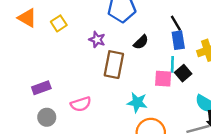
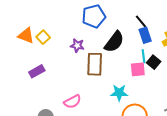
orange triangle: (27, 18) -> (26, 36), moved
black semicircle: (141, 42) -> (114, 42), size x1.6
purple rectangle: (41, 88) -> (37, 71), moved

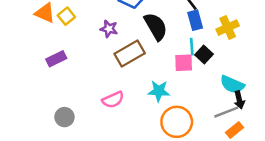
black semicircle: (114, 42) -> (156, 27), turned -70
brown rectangle: (95, 64) -> (130, 53), turned 55
pink semicircle: (72, 102) -> (113, 100), moved

